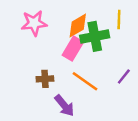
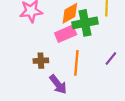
pink rectangle: (73, 49) -> (66, 34), turned 36
orange line: (85, 81) -> (76, 63), turned 60

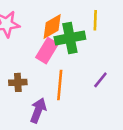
pink rectangle: (66, 34) -> (47, 51), turned -36
purple arrow: (58, 84) -> (38, 110), turned -120

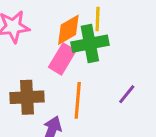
yellow line: (95, 20) -> (98, 19), moved
brown cross: (18, 82) -> (27, 97), size x1.5

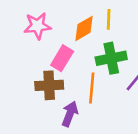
green cross: (90, 44) -> (111, 58), moved
pink rectangle: (62, 59) -> (62, 58), moved

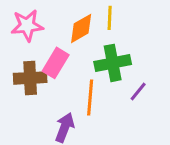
brown cross: (49, 85) -> (30, 78), moved

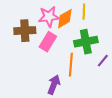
pink star: (27, 25) -> (49, 17), moved
brown cross: (30, 78) -> (25, 31), moved

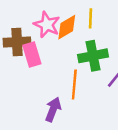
pink star: (49, 17) -> (47, 25), turned 30
pink rectangle: (48, 42) -> (32, 55), moved, turned -48

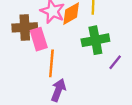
orange line: (74, 84) -> (51, 63), moved

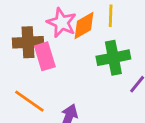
orange line: (51, 63) -> (29, 101), moved, turned -60

